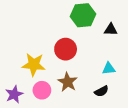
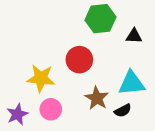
cyan triangle: (109, 69) -> (132, 83), size x1.6
brown star: (68, 82) -> (97, 98), moved

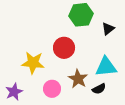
black triangle: (134, 36) -> (108, 29), turned -40
pink circle: (51, 109) -> (52, 89), moved

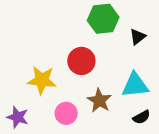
black semicircle: (99, 89) -> (141, 117), moved
purple star: (14, 92) -> (18, 117), turned -30

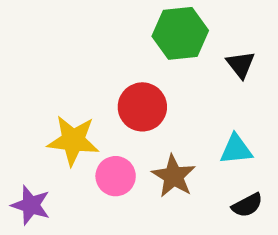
black triangle: (138, 37) -> (241, 65), turned -30
cyan triangle: (135, 85) -> (236, 149), size x0.7
pink circle: (66, 113) -> (116, 176), moved

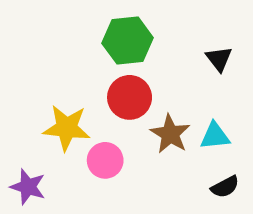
green hexagon: (180, 33) -> (128, 40), moved
brown star: (174, 176) -> (170, 134), moved

